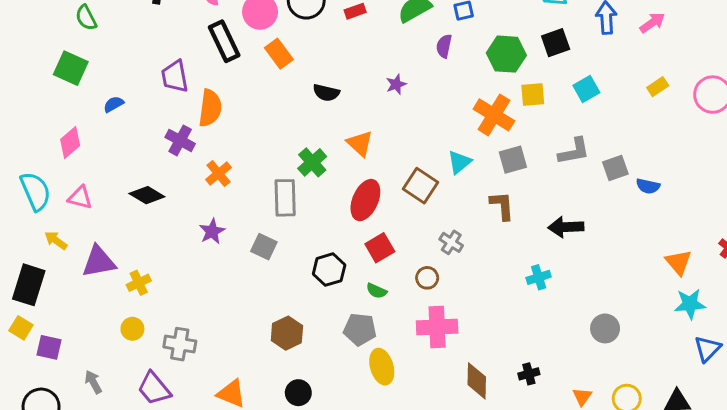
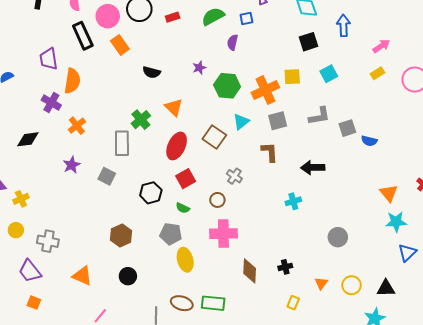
pink arrow: (652, 23) -> (381, 46), moved
green hexagon: (506, 54) -> (227, 86), moved
orange cross: (494, 115) -> (265, 90), turned 32
black diamond: (147, 195) -> (28, 139), turned -40

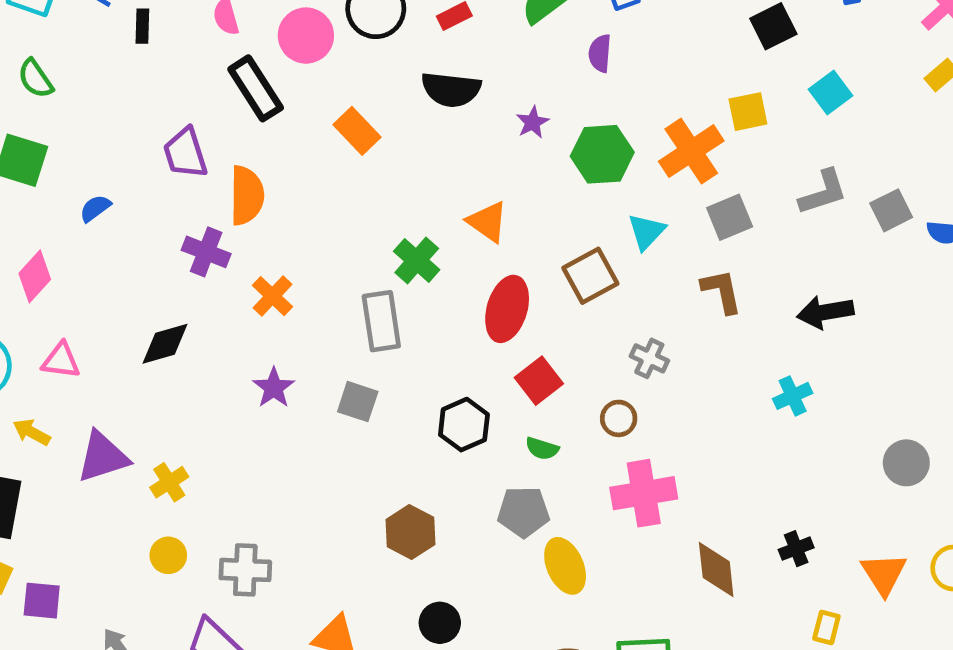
orange rectangle: (120, 45) -> (357, 131), moved
black semicircle: (152, 72) -> (451, 89), moved, size x1.4
brown square: (214, 137) -> (590, 276), turned 35
orange triangle: (321, 283) -> (884, 574), size x1.5

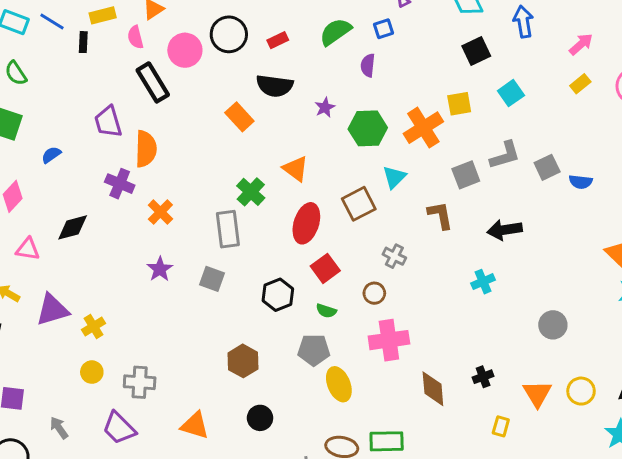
orange rectangle: (357, 131) -> (239, 117), moved
gray square: (730, 217) -> (466, 175), moved
black diamond: (165, 344) -> (73, 227), moved

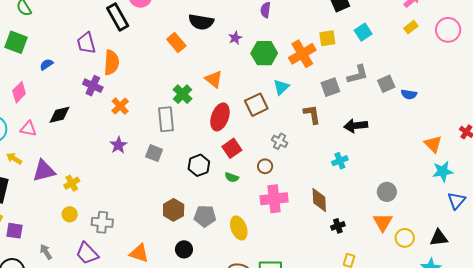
gray pentagon: (314, 350) -> (205, 216), moved
brown diamond: (433, 389) -> (319, 200), moved
orange triangle: (537, 394) -> (383, 222), moved

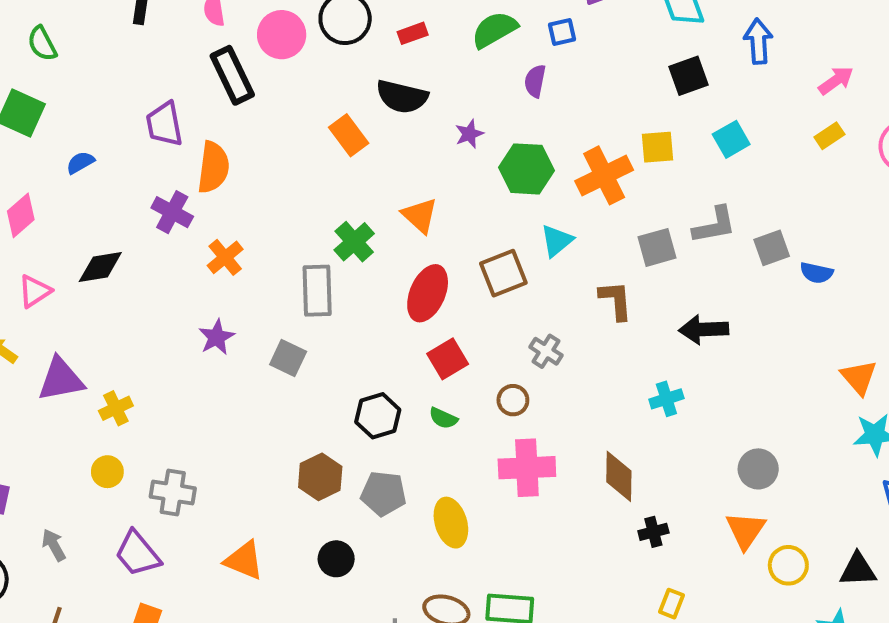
pink triangle: (28, 129) -> (35, 291), turned -48
black hexagon: (199, 165) -> (378, 416), moved

